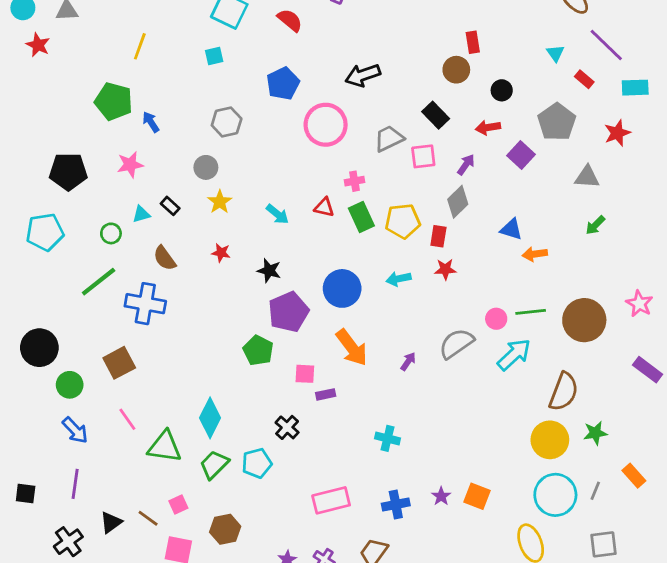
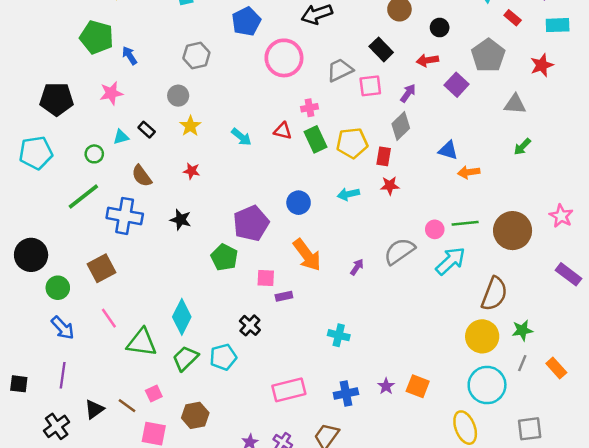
black star: (269, 271) -> (181, 220), moved
blue circle: (342, 288) -> (299, 203), size x0.7
gray line: (595, 491) -> (522, 363), moved

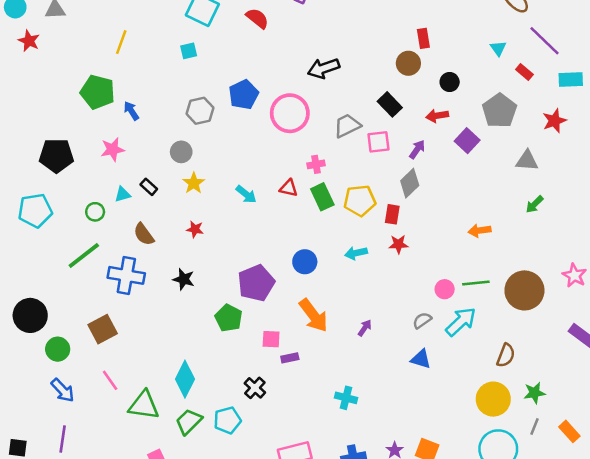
blue pentagon: (246, 21) -> (244, 94), moved
blue triangle: (448, 150) -> (421, 359), moved
gray semicircle: (399, 251) -> (422, 320), moved, size x0.6
brown semicircle: (494, 294) -> (506, 355), size x0.7

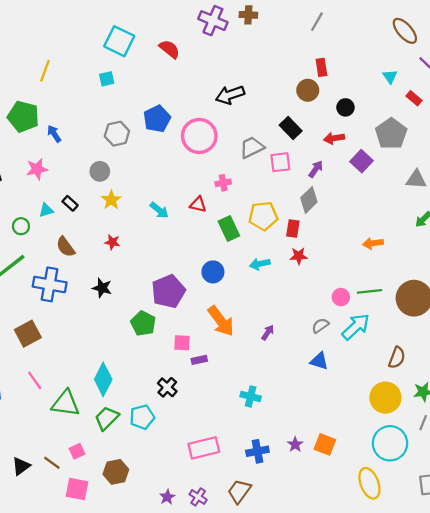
green rectangle: (322, 197) -> (229, 228), moved

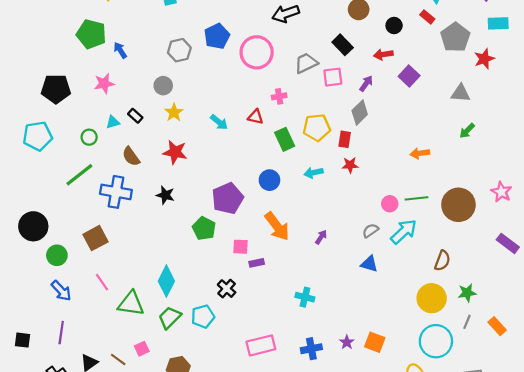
red rectangle: (414, 98) -> (427, 17), moved
gray pentagon: (391, 134) -> (455, 37), moved
red star: (112, 242) -> (175, 152), size x1.6

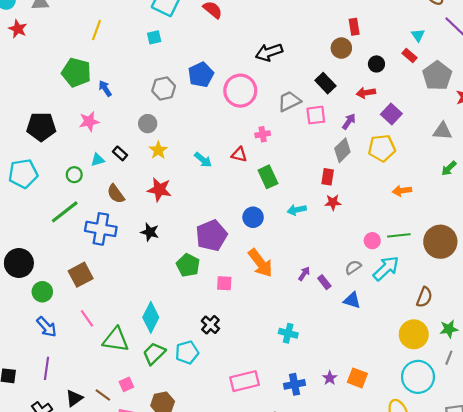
yellow pentagon: (317, 128) -> (382, 148), moved
purple rectangle: (257, 263) -> (324, 282), moved, turned 64

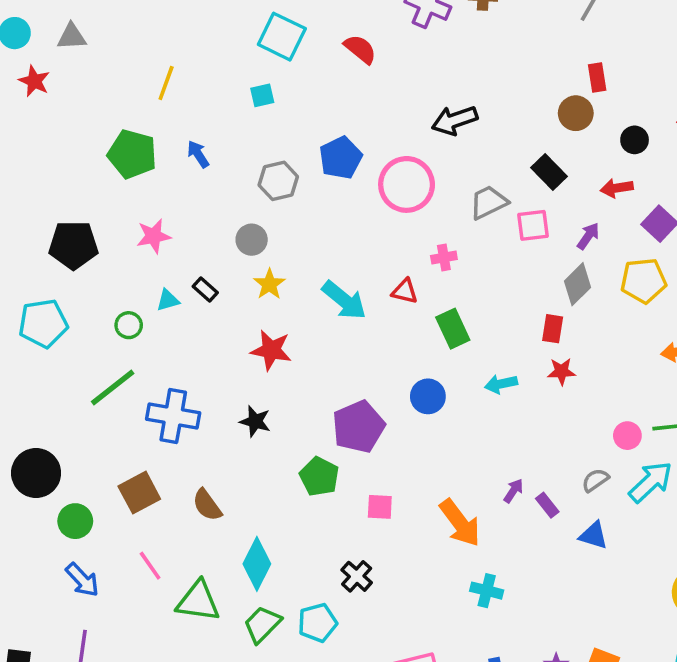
blue arrow: (105, 88) -> (198, 154), moved
cyan arrow: (203, 160) -> (344, 300), size x1.5
brown semicircle: (116, 194) -> (207, 505), moved
orange arrow: (260, 263) -> (460, 523), moved

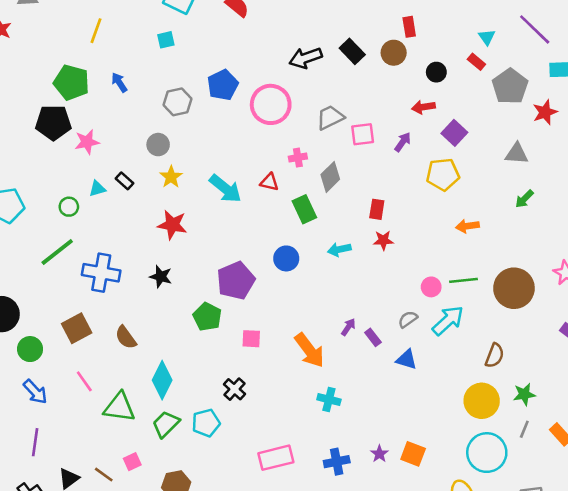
black rectangle: (549, 172) -> (352, 51), moved
black pentagon: (73, 245) -> (53, 123), moved
gray diamond: (578, 284) -> (330, 177), moved

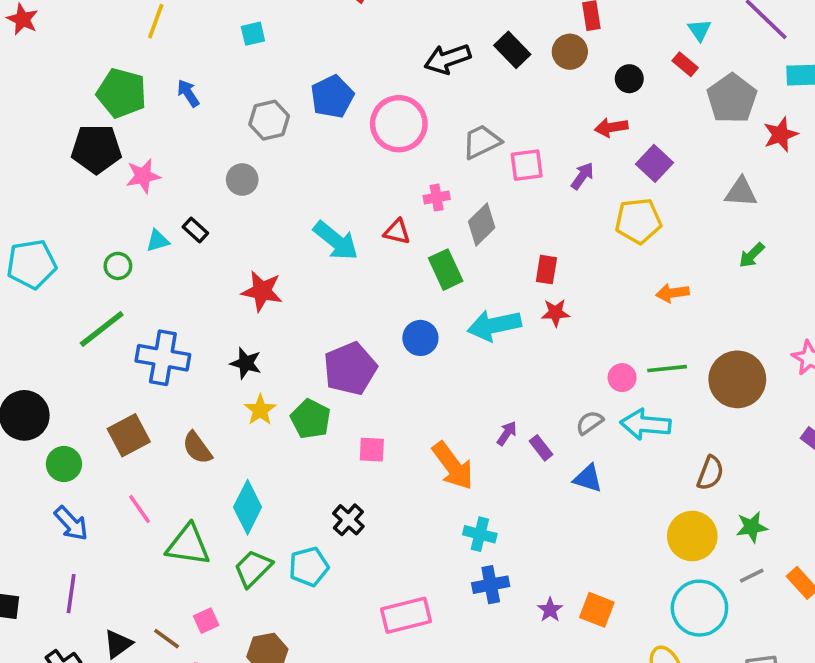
yellow star: (171, 177) -> (260, 410), moved
cyan arrow: (339, 249) -> (494, 325), size x1.6
cyan arrow: (448, 321) -> (645, 424), turned -132
gray line: (524, 429) -> (752, 576), turned 42
blue cross: (337, 462) -> (491, 585), moved

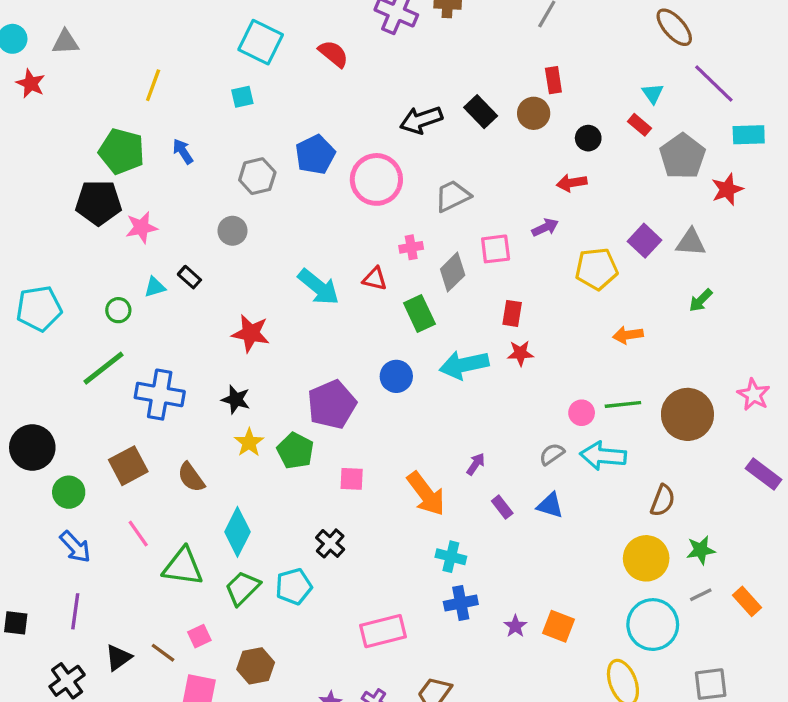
purple square: (654, 163) -> (644, 241), moved
pink square: (527, 165) -> (496, 249), moved
purple arrow: (582, 176) -> (545, 227), turned 30
purple rectangle: (541, 448) -> (502, 507), moved

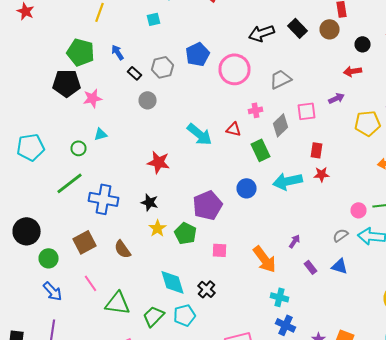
black rectangle: (189, 277) -> (134, 73), moved
cyan diamond: (237, 532) -> (172, 282), moved, turned -44
blue cross: (461, 603) -> (286, 325), turned 36

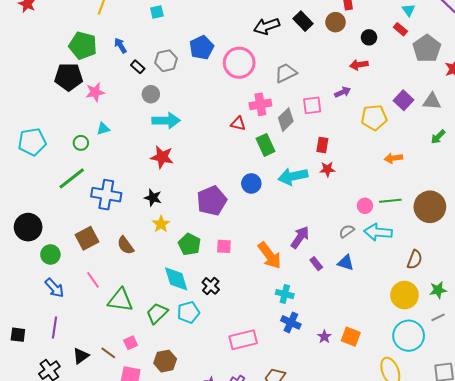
pink cross: (256, 110) -> (260, 104), size x1.5
cyan arrow: (200, 134) -> (166, 121), moved, turned -40
green pentagon: (186, 233) -> (189, 244), moved
purple arrow: (294, 241) -> (300, 237), size x1.6

